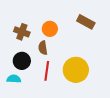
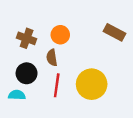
brown rectangle: (86, 22) -> (115, 32), moved

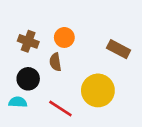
brown rectangle: (115, 32) -> (119, 49), moved
red line: (57, 85) -> (60, 109), moved, turned -65

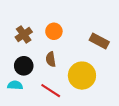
brown cross: (28, 41) -> (24, 35), turned 35
brown semicircle: (55, 62) -> (51, 59), moved

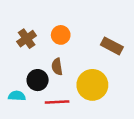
black circle: (24, 66) -> (38, 80), moved
red line: (51, 91) -> (57, 102), turned -36

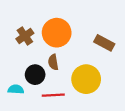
orange circle: (61, 35) -> (57, 33), size x1.6

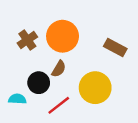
brown semicircle: (53, 62) -> (59, 69), turned -140
red line: (53, 95) -> (59, 105), turned -35

